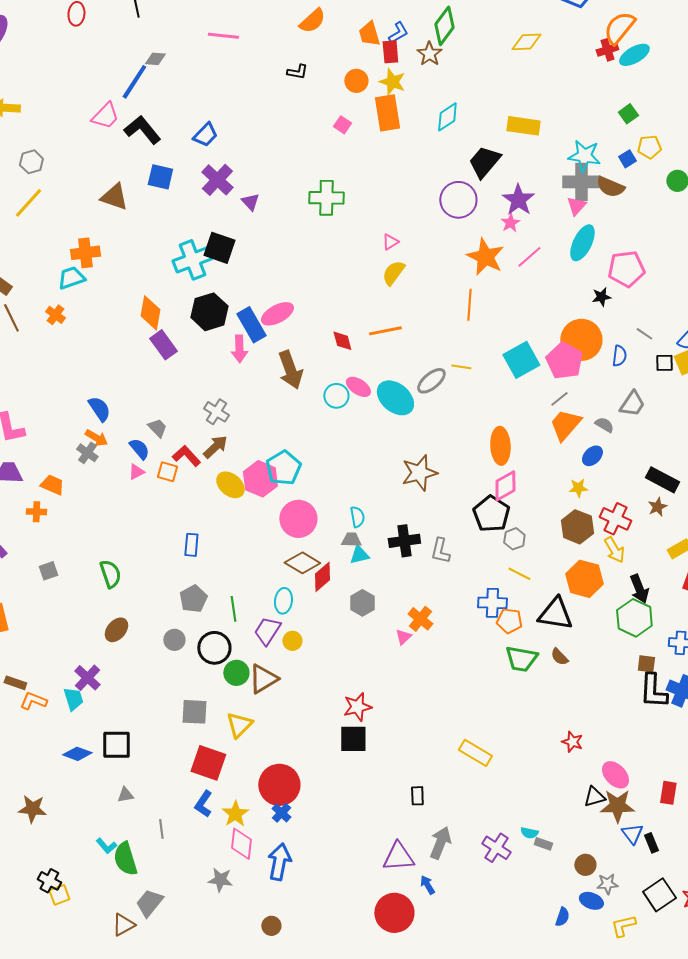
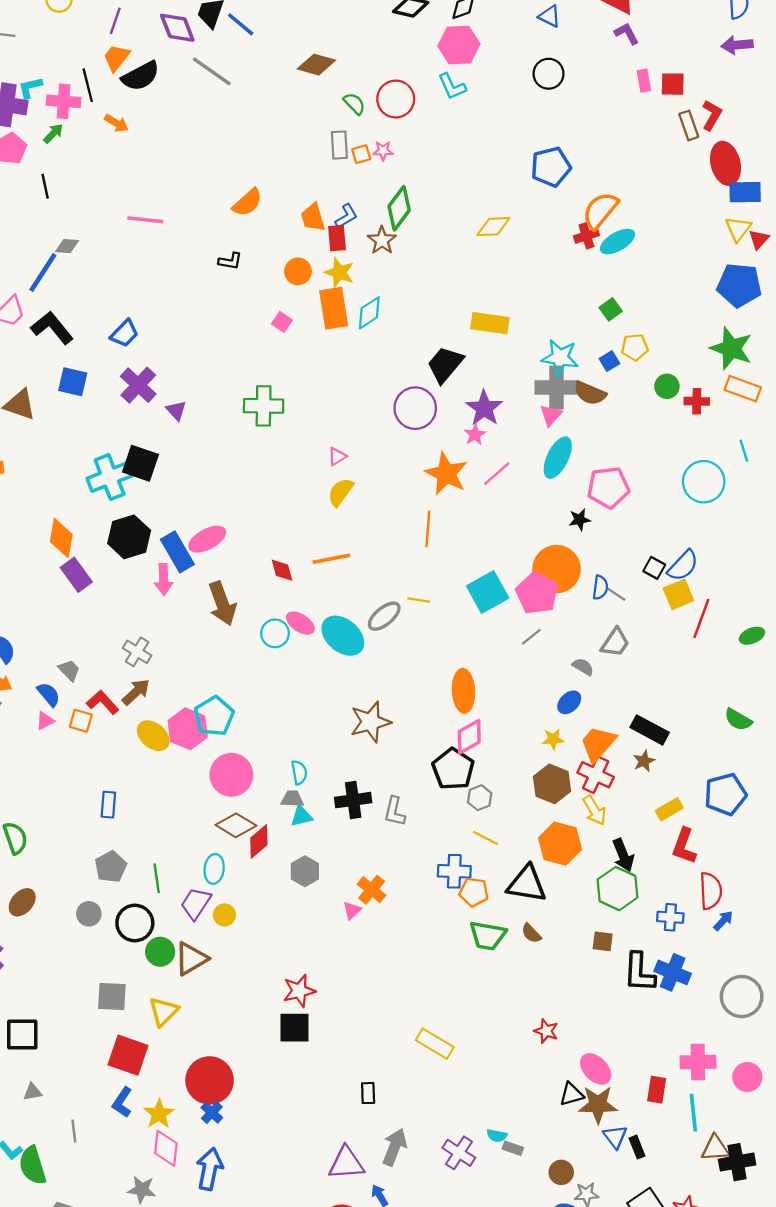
cyan diamond: (447, 117) -> (369, 313), moved
gray line: (644, 334) -> (616, 594), moved
black square: (664, 363) -> (654, 568), moved, turned 30
orange trapezoid: (565, 425) -> (598, 744), moved
brown square: (646, 664) -> (603, 941), moved

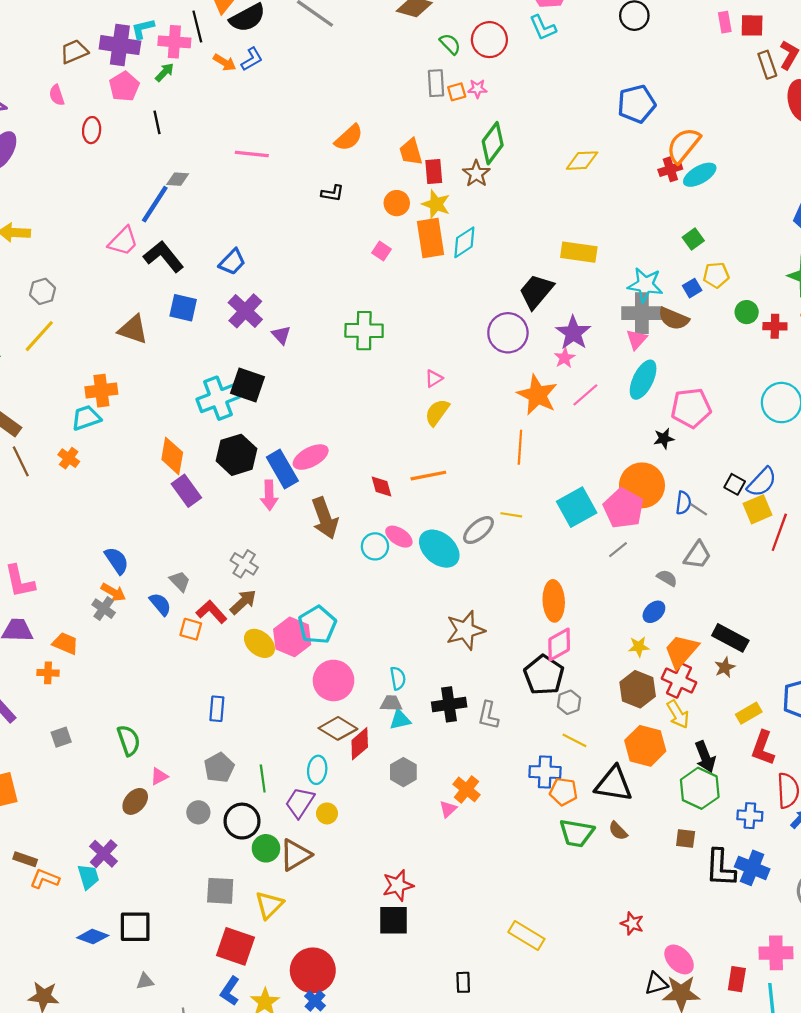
blue L-shape: (346, 216) -> (252, 59), moved
pink triangle: (45, 721) -> (159, 776), moved

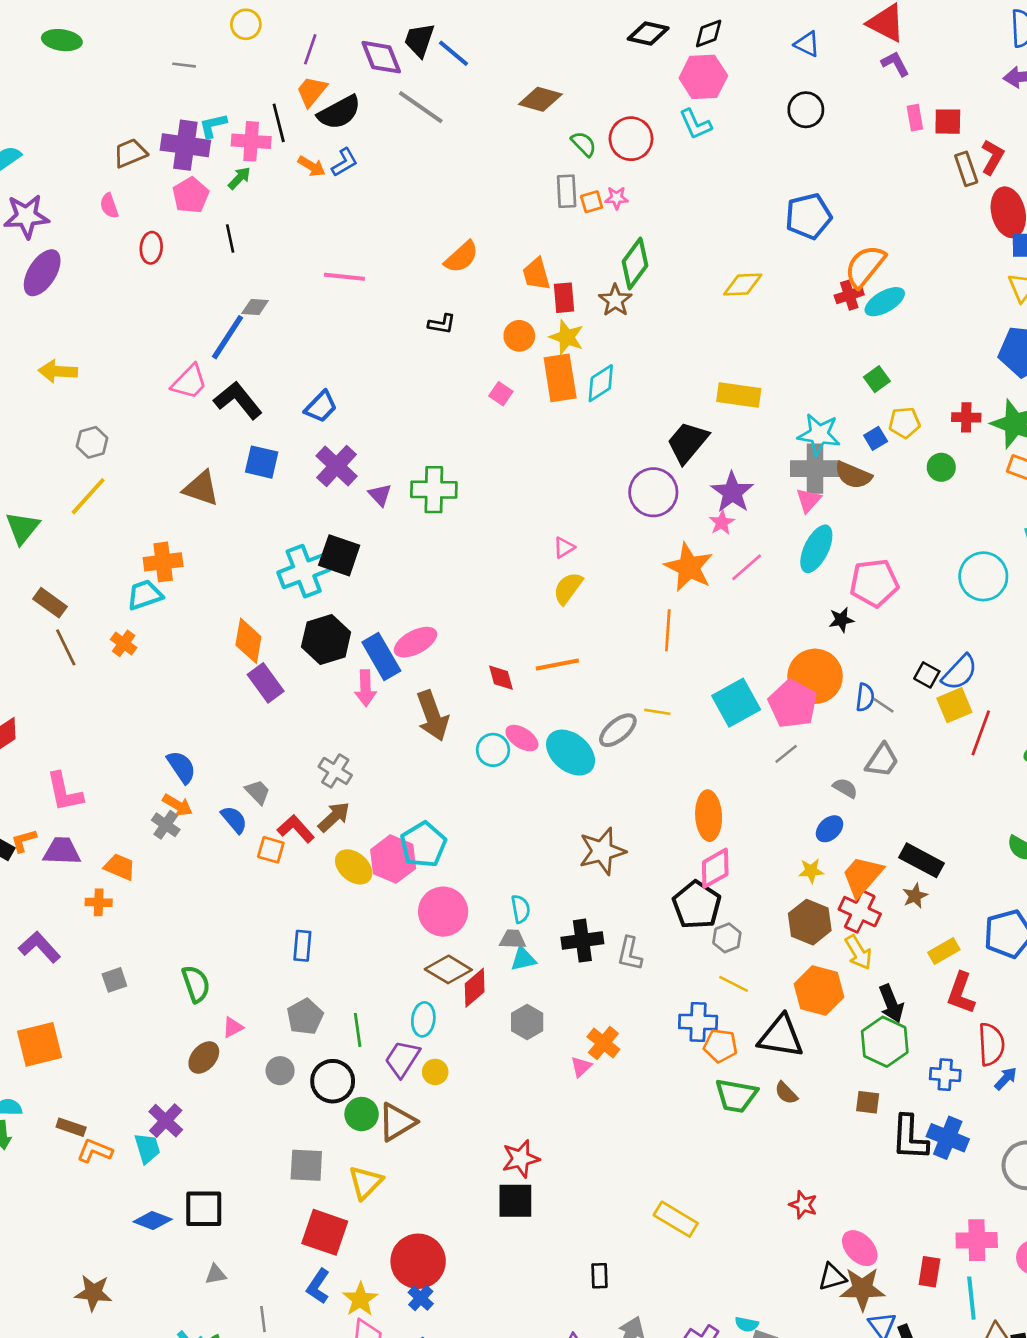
red cross: (775, 326) -> (966, 417), moved
green cross: (364, 331) -> (434, 490), moved

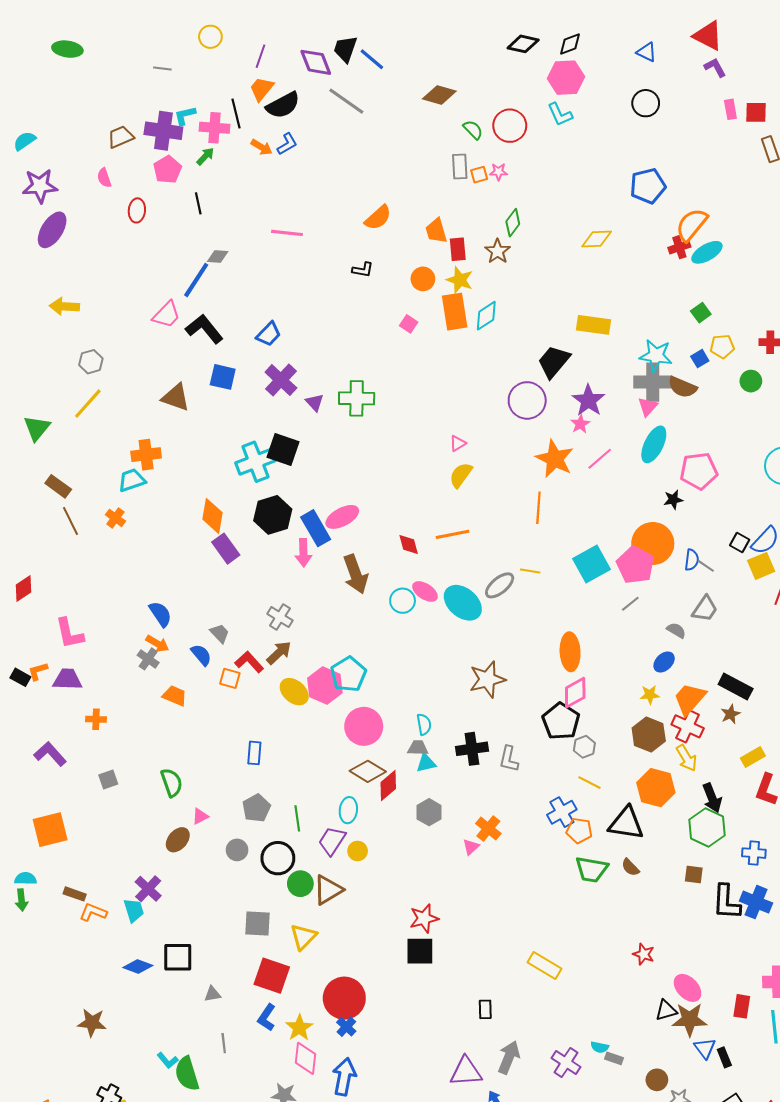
green diamond: (635, 264) -> (513, 223), size x0.7
orange trapezoid: (120, 867) -> (175, 696), moved
blue cross: (698, 1022) -> (562, 812), turned -32
gray triangle: (216, 1274) -> (212, 994), moved

